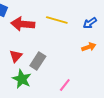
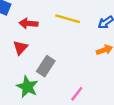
red arrow: (23, 24) -> (28, 23), size x0.7
red triangle: (16, 56) -> (20, 48), moved

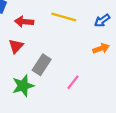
green star: (27, 87) -> (23, 86), turned 30
pink line: (77, 94) -> (73, 82), moved

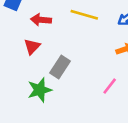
pink line: (73, 82) -> (110, 86), moved

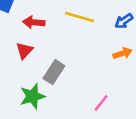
pink line: (110, 86) -> (101, 103), moved

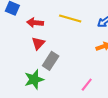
red triangle: (24, 51) -> (38, 43), moved

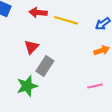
red arrow: (35, 23) -> (38, 13), moved
pink line: (87, 85) -> (95, 86), moved, turned 40

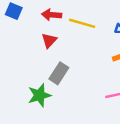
red triangle: (31, 47) -> (49, 40), moved

